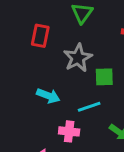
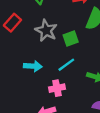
red rectangle: (40, 36) -> (12, 23), turned 48

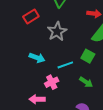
green square: (71, 38) -> (88, 56), moved, turned 32
pink cross: (57, 88) -> (52, 82), turned -32

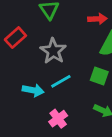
cyan line: (65, 65) -> (61, 81), moved

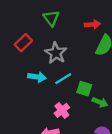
green square: (99, 76) -> (84, 89), moved
cyan arrow: (33, 90) -> (37, 77), moved

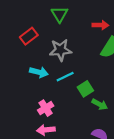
gray star: (56, 53) -> (60, 50), turned 30
green square: (84, 89) -> (85, 89), turned 35
pink cross: (62, 110) -> (46, 108), moved

